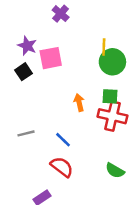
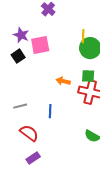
orange arrow: (79, 103) -> (63, 81), turned -64
blue line: (63, 140) -> (50, 111), turned 48
red semicircle: (62, 167) -> (29, 133), moved

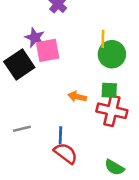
purple star: (21, 35) -> (35, 38), moved
black square: (18, 56) -> (19, 65), size x1.6
red semicircle: (29, 133) -> (66, 153), moved

